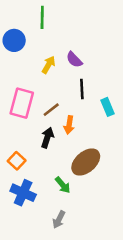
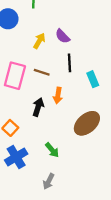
brown line: (51, 110) -> (42, 72), moved, turned 56
brown ellipse: (86, 162) -> (87, 123), moved
blue cross: (23, 193) -> (16, 157), turned 35

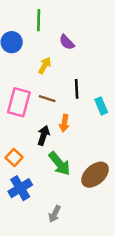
purple semicircle: (63, 36) -> (67, 42), moved
brown ellipse: (87, 123) -> (95, 175), moved
green arrow: (52, 150) -> (59, 164), moved, size x1.5

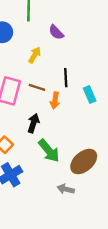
orange arrow: (64, 123) -> (55, 100), moved
gray arrow: (55, 214) -> (66, 189), moved, turned 77

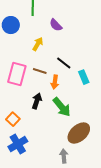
black line: (66, 78) -> (64, 63), turned -49
green arrow: (49, 151) -> (62, 107), moved
gray arrow: (66, 189) -> (64, 156), turned 72

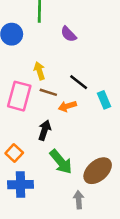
yellow arrow: (38, 44) -> (39, 71), moved, turned -48
orange arrow: (55, 82) -> (67, 106), turned 64
green arrow: (62, 107) -> (61, 162), moved
blue cross: (18, 144) -> (20, 185), turned 30

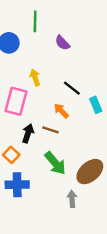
brown line: (48, 92) -> (51, 130), moved
orange arrow: (67, 106) -> (61, 111), turned 63
black arrow: (45, 130) -> (28, 133), moved

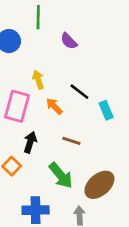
orange arrow: (61, 111) -> (54, 106), moved
brown line: (51, 130) -> (71, 141), moved
blue cross: (17, 185) -> (36, 210), moved

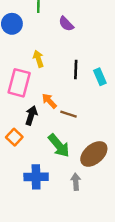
black line: (79, 92) -> (76, 70), turned 54
orange arrow: (54, 106) -> (49, 101), moved
cyan rectangle: (106, 110) -> (100, 77), moved

